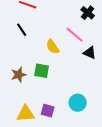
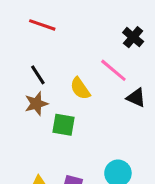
black line: (22, 30) -> (38, 75), moved
brown star: (19, 75) -> (36, 104), moved

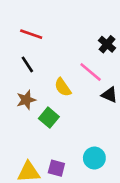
black line: (38, 75) -> (27, 64), moved
green square: (64, 125) -> (49, 118), turned 30

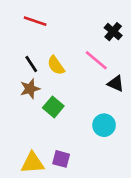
black line: (27, 64) -> (31, 64), moved
yellow semicircle: (63, 87) -> (56, 65), moved
cyan circle: (94, 158) -> (104, 125), moved

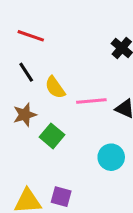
pink line: (96, 60) -> (91, 101), moved, turned -45
black line: (31, 64) -> (26, 72), moved

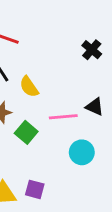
pink line: (91, 101) -> (63, 117), moved

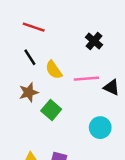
black cross: (92, 50) -> (94, 41), moved
pink line: (63, 117) -> (86, 79), moved

